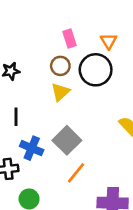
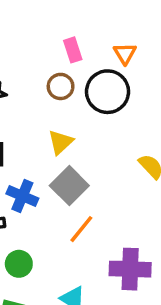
yellow triangle: (60, 92) -> (61, 142), moved

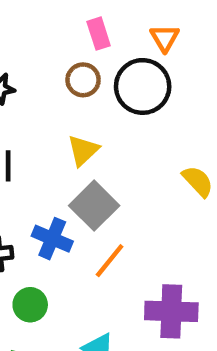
blue cross: (22, 196) -> (52, 239), moved

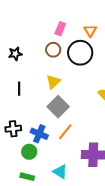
pink rectangle: (99, 34) -> (60, 29), turned 40
blue cross: (52, 239) -> (39, 134), moved

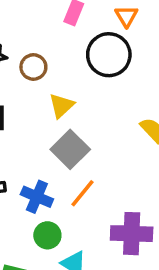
brown circle: (53, 50) -> (33, 67), moved
green circle: (29, 152) -> (47, 235), moved

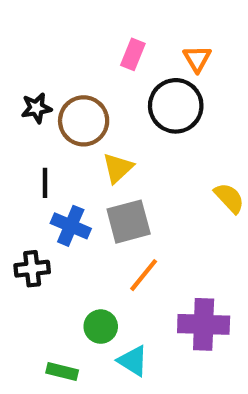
brown circle: (33, 67) -> (84, 121), size x1.5
gray square: (70, 149) -> (129, 222), turned 30
blue cross: (37, 197) -> (71, 226), moved

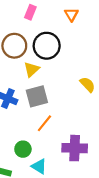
pink rectangle: (133, 54) -> (30, 12), moved
black circle: (176, 106) -> (47, 46), moved

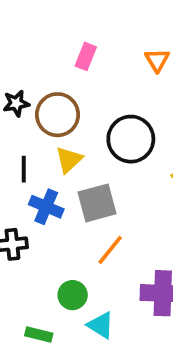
black circle: (47, 46) -> (131, 139), moved
yellow triangle: (32, 69) -> (69, 160), moved

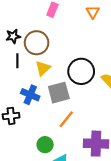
black circle: (131, 139) -> (81, 71), moved
black line: (24, 169) -> (17, 61), moved

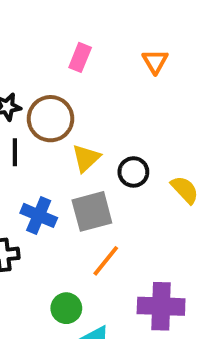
yellow triangle: (43, 68) -> (86, 158), moved
black circle: (81, 71) -> (133, 172), size x0.6

